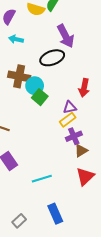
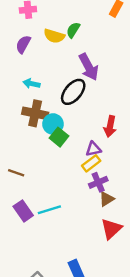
cyan arrow: (16, 39) -> (32, 84), moved
black ellipse: (52, 58) -> (73, 92), turned -30
cyan line: (42, 179) -> (49, 210), moved

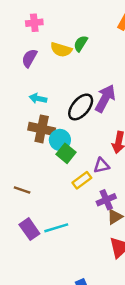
purple arrow: (89, 67) -> (105, 98), moved, turned -124
yellow rectangle: (91, 163) -> (82, 180), moved

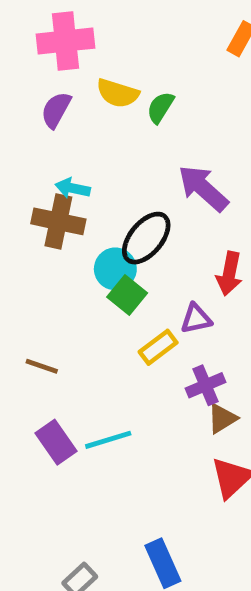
pink cross: (34, 23) -> (65, 41), size x1.6
green semicircle: (81, 44) -> (160, 107), moved
purple arrow: (105, 98) -> (203, 188), turned -76
black ellipse: (81, 107) -> (146, 238), moved
brown cross: (42, 129) -> (58, 221), moved

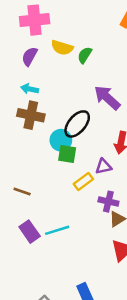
cyan arrow: (73, 188) -> (30, 89), moved
green square: (127, 295) -> (67, 154), turned -30
purple cross: (206, 385) -> (108, 202), turned 36

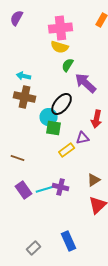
pink cross: (35, 20) -> (61, 28), moved
yellow semicircle: (62, 48) -> (60, 47), moved
green semicircle: (85, 55) -> (68, 65), moved
purple semicircle: (30, 56) -> (17, 18), moved
purple cross: (108, 202) -> (61, 187), moved

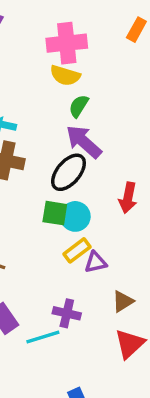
purple arrow: (86, 83) -> (84, 142), moved
cyan circle: (49, 117) -> (75, 216), moved
purple triangle: (83, 138) -> (96, 262), moved
cyan line: (46, 189) -> (43, 337), moved

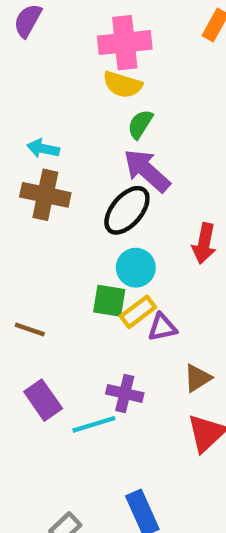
green square: (55, 213) -> (109, 301), moved

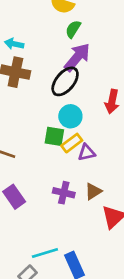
purple arrow: (147, 171) -> (77, 57), turned 88
brown triangle: (198, 378) -> (93, 191), moved
cyan line: (94, 424) -> (45, 253), moved

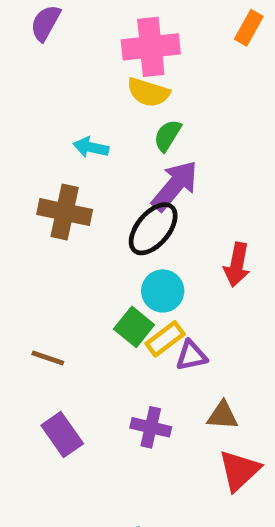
cyan arrow: (14, 44) -> (91, 147), moved
green square: (54, 136) -> (134, 327), turned 30
brown triangle: (93, 191) -> (223, 415), moved, turned 36

